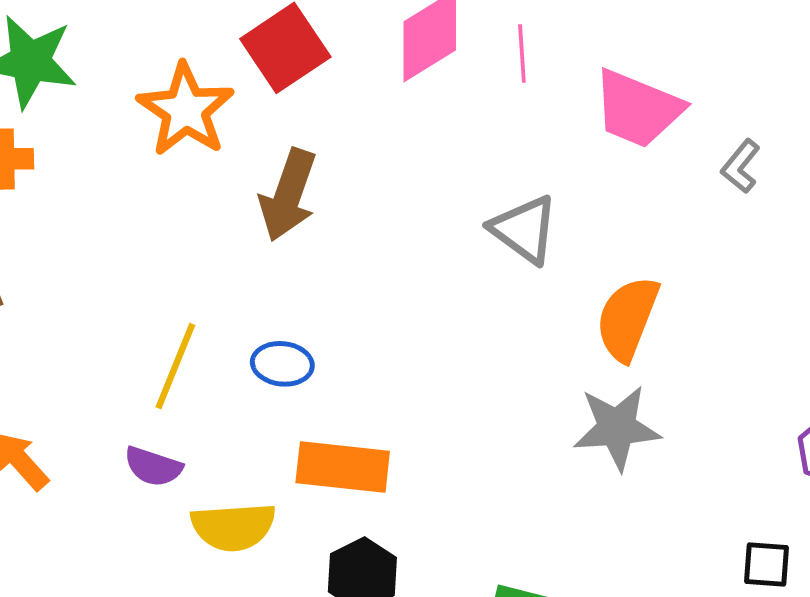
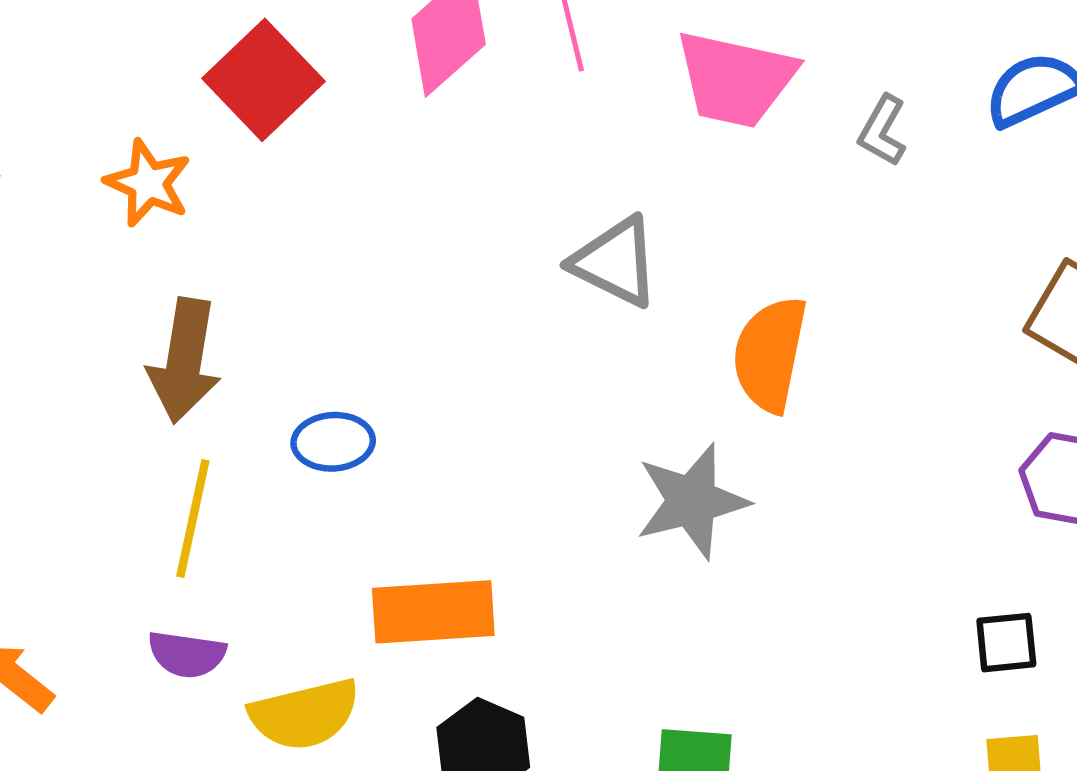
orange star: (186, 110) -> (148, 183), size x0.7
brown arrow: (288, 195) -> (184, 361), moved
blue ellipse: (282, 364) -> (333, 442), moved
gray star: (617, 428) -> (692, 501), moved

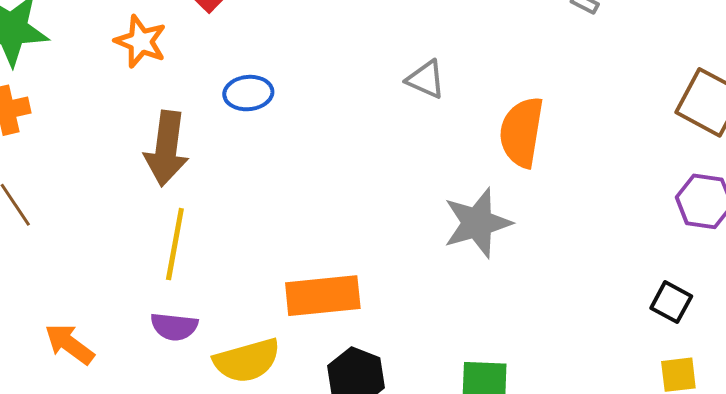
gray triangle: (615, 262) -> (426, 79), size x0.7
blue ellipse: (333, 442) -> (248, 93), moved
black square: (1006, 643) -> (671, 302), turned 36

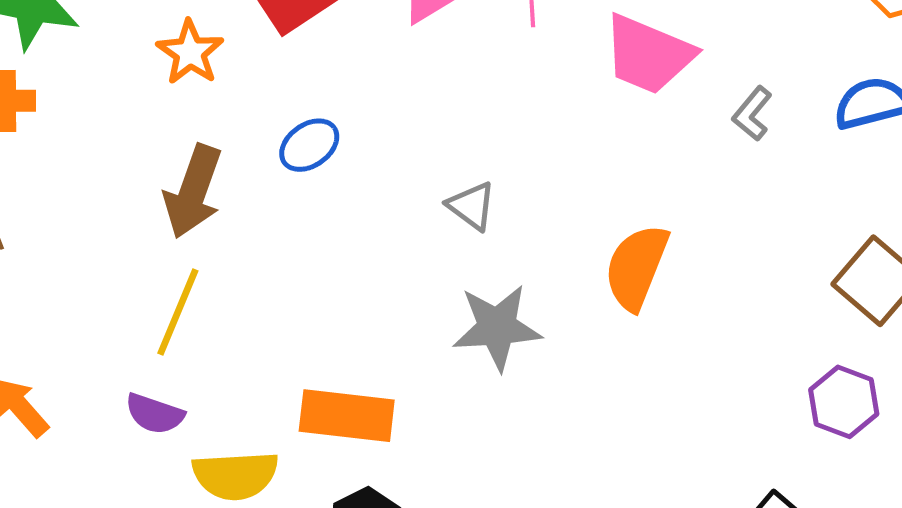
gray triangle: (426, 79) -> (472, 206), moved
blue ellipse: (248, 93) -> (309, 145), turned -42
gray star: (477, 223) -> (497, 327), moved

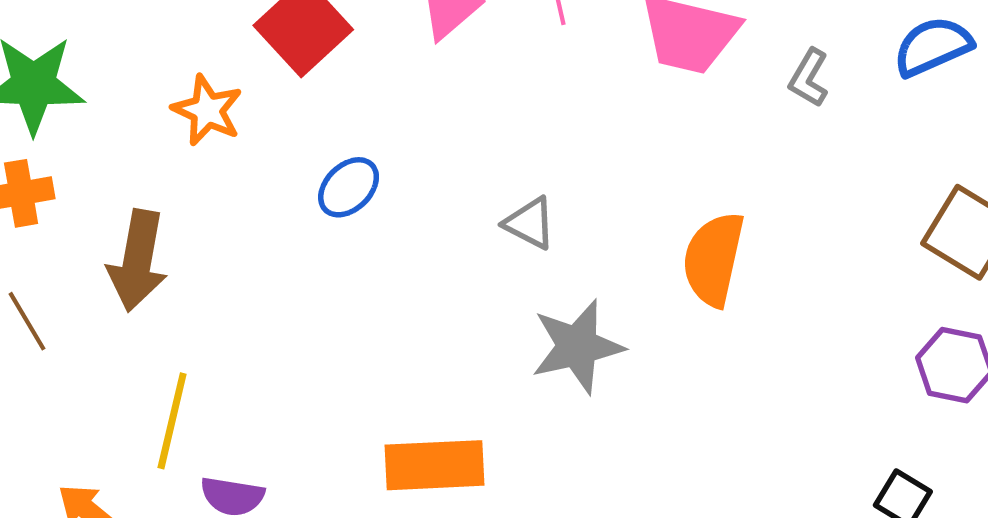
brown arrow: (193, 192) -> (138, 261), moved
yellow line: (178, 312) -> (172, 421), moved

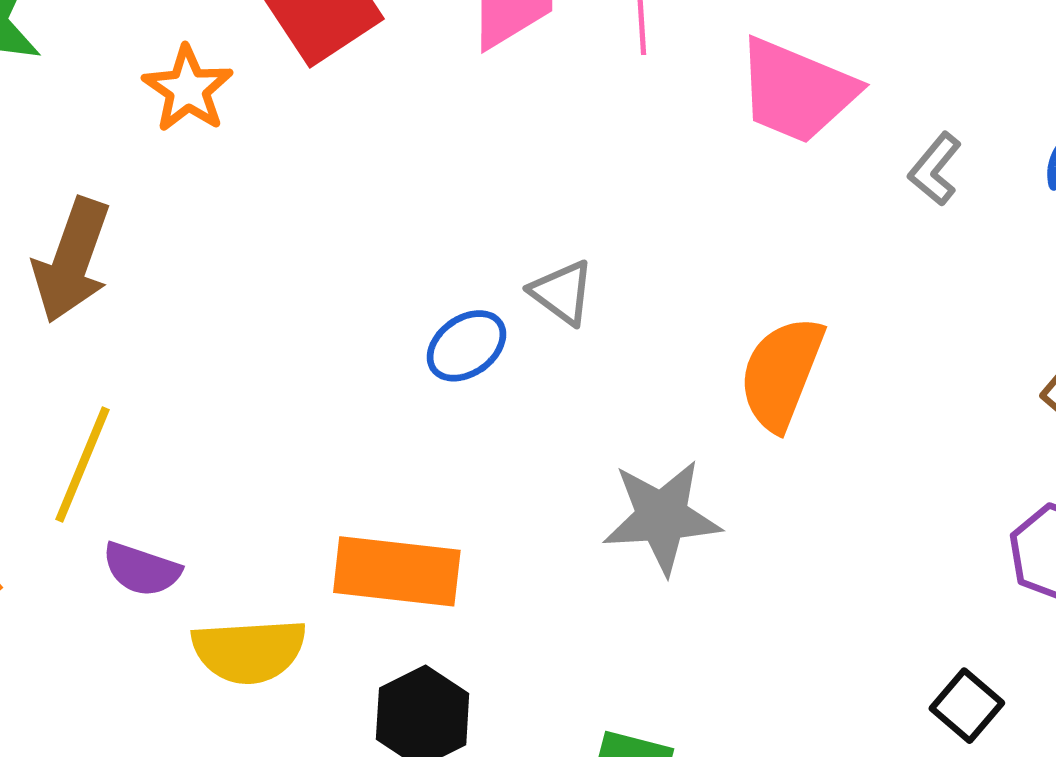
blue ellipse: (349, 187) -> (466, 346), moved
gray star: (577, 346) -> (662, 517), moved

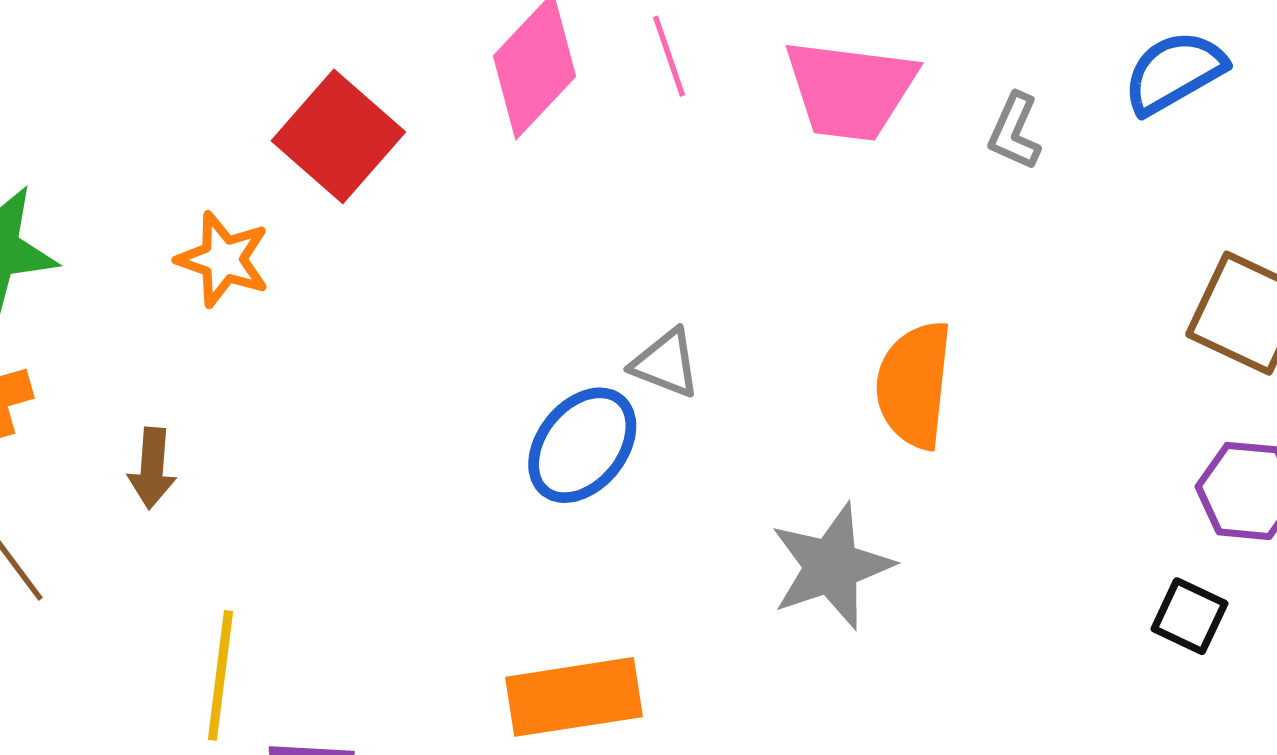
brown arrow: (72, 260) -> (152, 468), size x0.6
blue ellipse: (466, 346) -> (582, 445), size x1.4
black square: (967, 706) -> (1189, 616), moved

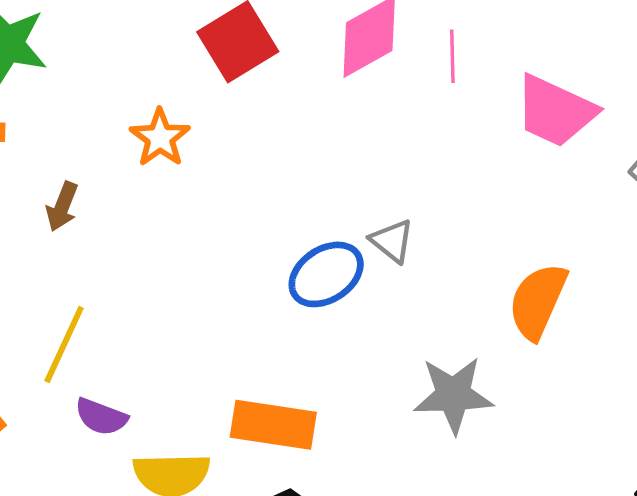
orange star: (223, 259) -> (160, 138), moved

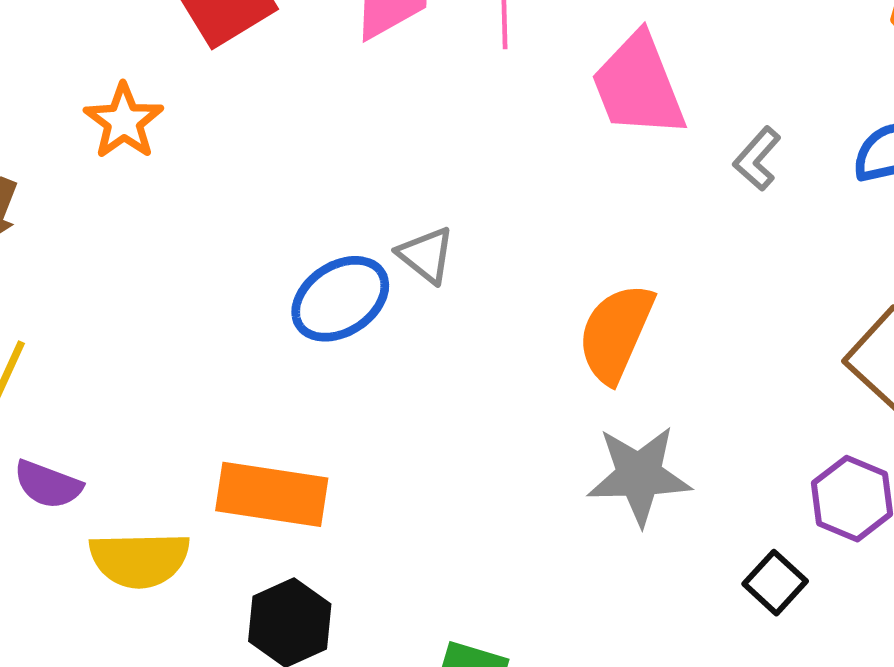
pink trapezoid: (555, 111) -> (638, 86), turned 44
gray star: (453, 395) -> (639, 475), moved

